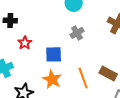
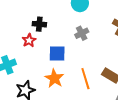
black cross: (10, 21) -> (39, 24), moved

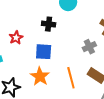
black cross: (39, 24) -> (49, 24), moved
gray cross: (82, 33) -> (89, 47), moved

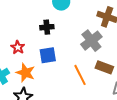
gray cross: (89, 47) -> (91, 41), size x1.5
orange star: (40, 76) -> (25, 73), moved

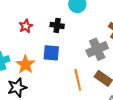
red star: (18, 47) -> (26, 26), moved

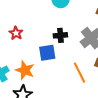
black cross: (57, 25) -> (60, 35), moved

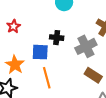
orange line: (79, 73) -> (47, 78), moved

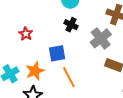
black cross: (57, 38) -> (71, 25), moved, turned 32
orange star: (15, 65) -> (35, 71), turned 30

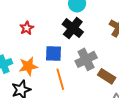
black cross: (71, 25) -> (73, 28), size x1.5
gray cross: (101, 38) -> (86, 59), moved

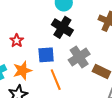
red star: (27, 28) -> (17, 41), moved

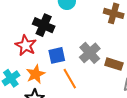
black cross: (62, 27) -> (44, 25), moved
red star: (17, 41) -> (26, 45), size x1.5

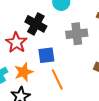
gray cross: (90, 53) -> (77, 34), moved, turned 30

